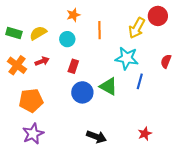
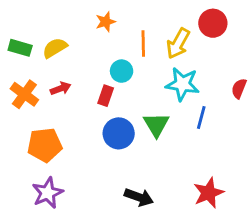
red circle: (158, 16) -> (213, 23), moved
yellow arrow: (137, 28) -> (178, 43), moved
cyan circle: (67, 39) -> (122, 71), moved
green triangle: (109, 86) -> (156, 125), turned 30
red star: (145, 134) -> (209, 193), size x1.5

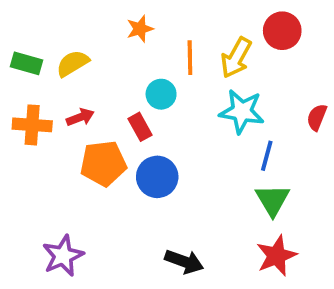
orange cross: (24, 94) -> (32, 125), turned -32
red rectangle: (106, 96) -> (140, 127), turned -48
green triangle: (156, 125) -> (273, 200), moved
orange pentagon: (45, 145) -> (103, 163), moved

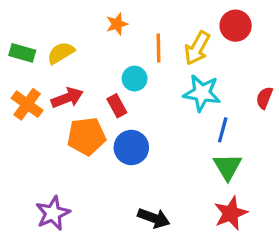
red arrow: (80, 117) -> (67, 98), size x1.4
orange cross: (32, 125) -> (27, 104), turned 32

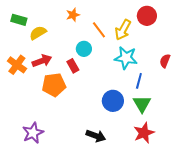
orange line: (159, 48) -> (99, 30), turned -36
green rectangle: (22, 53) -> (19, 20), moved
blue circle: (131, 147) -> (113, 101), moved

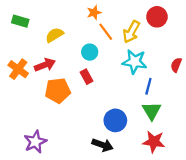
orange star: (73, 15) -> (94, 13), moved
yellow semicircle: (38, 33) -> (54, 35), moved
red rectangle: (73, 66) -> (86, 77), moved
blue circle: (113, 101) -> (115, 120), moved
red star: (144, 133) -> (154, 142), turned 30

